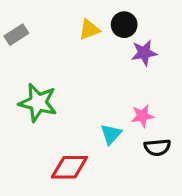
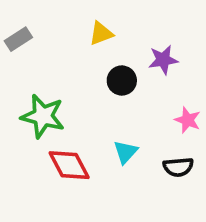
black circle: (124, 25) -> (122, 80), moved
pink star: (142, 116) -> (188, 120), moved, turned 30
red diamond: (69, 167) -> (69, 165), moved, turned 63

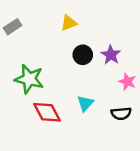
purple star: (163, 60) -> (111, 55), moved, turned -30

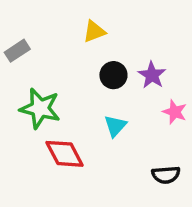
gray rectangle: (13, 27) -> (17, 51), moved
cyan triangle: (85, 103) -> (115, 126), moved
black semicircle: (121, 114) -> (166, 175), moved

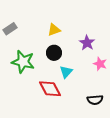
yellow triangle: (94, 31) -> (54, 30), moved
black circle: (113, 75) -> (54, 53), moved
red diamond: (65, 154) -> (50, 89), moved

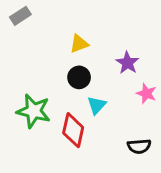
gray rectangle: (10, 29) -> (20, 16), moved
green star: (23, 62) -> (34, 111), moved
red diamond: (50, 89) -> (73, 130), turned 40

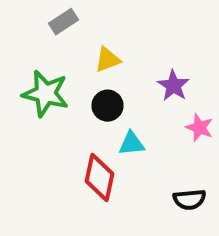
gray rectangle: (20, 16) -> (64, 22), moved
cyan triangle: (97, 105) -> (131, 144), turned 42
green star: (34, 111) -> (46, 94), moved

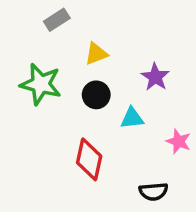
pink star: (199, 128) -> (179, 141), moved
cyan triangle: (131, 144) -> (132, 118), moved
black semicircle: (189, 199) -> (153, 192), moved

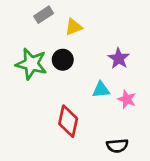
yellow triangle: (96, 54) -> (74, 27), moved
black circle: (96, 95) -> (63, 60), moved
pink star: (179, 141) -> (127, 99), moved

